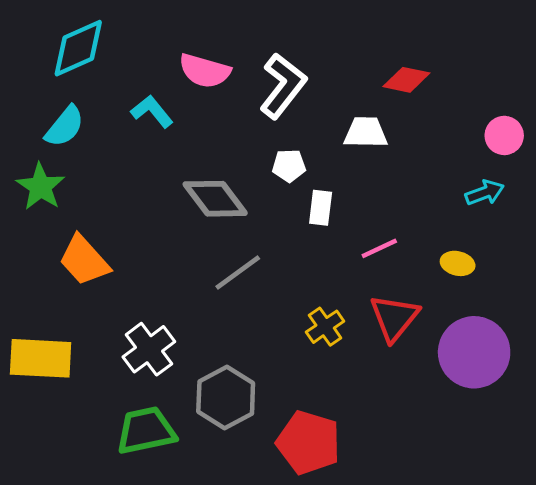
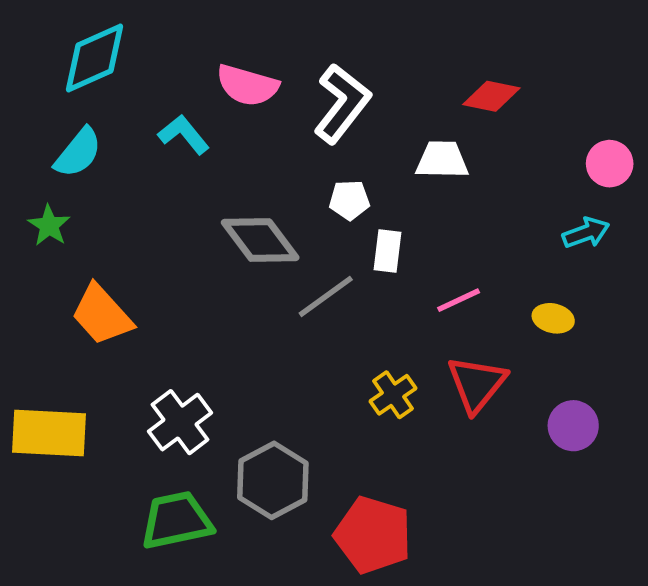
green star: (41, 187) -> (49, 225), size x0.7
gray line: (238, 272) -> (326, 296), moved
purple circle: (474, 352) -> (573, 426), size x0.6

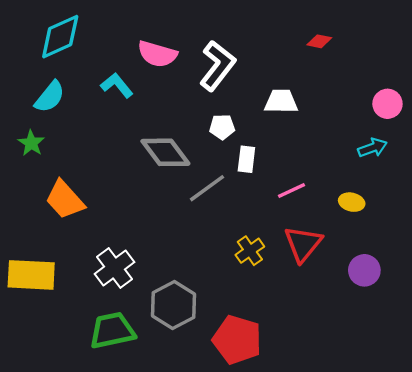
red diamond: (491, 96) -> (319, 41), moved, size x0.7

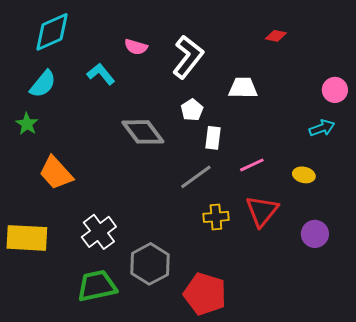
pink semicircle: (157, 54) -> (136, 47), size x0.7
white pentagon: (222, 127) -> (192, 110), turned -30
gray line: (207, 188) -> (196, 177), moved
yellow cross: (250, 251) -> (216, 217), turned 30

